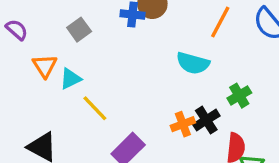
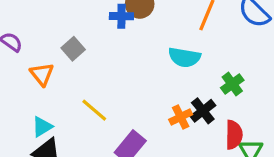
gray square: (79, 30) -> (73, 49), moved
cyan triangle: (70, 79) -> (42, 127), moved

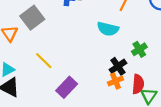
gray square: (73, 49) -> (32, 18), size x1.5
orange cross: (181, 117) -> (115, 81), moved

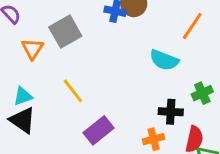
black cross: (118, 66) -> (171, 112), turned 30
orange cross: (115, 81) -> (154, 139), moved

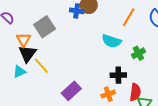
yellow line: (73, 91) -> (41, 66), moved
green cross: (202, 93) -> (138, 53), moved
black triangle: (23, 120) -> (27, 54), moved, turned 36

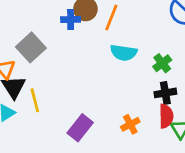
orange line: (129, 17) -> (111, 17), moved
yellow line: (41, 66) -> (35, 100), turned 36
black cross: (118, 75) -> (165, 93), moved

